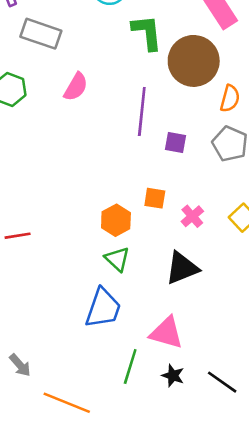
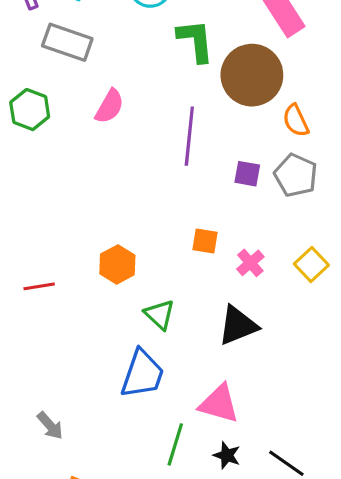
orange semicircle: (230, 98) -> (296, 120), turned 140
purple square: (176, 142) -> (247, 174), moved
orange hexagon: (116, 220) -> (117, 264), moved
gray arrow: (20, 365) -> (50, 426), moved

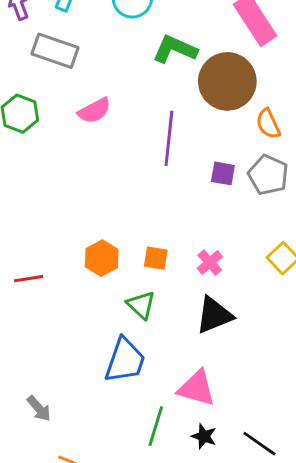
green L-shape: (196, 41) -> (175, 49), turned -60
pink semicircle: (110, 106) -> (94, 111), turned 32
orange square: (205, 241) -> (156, 258), moved
pink cross: (250, 263) -> (210, 263), moved

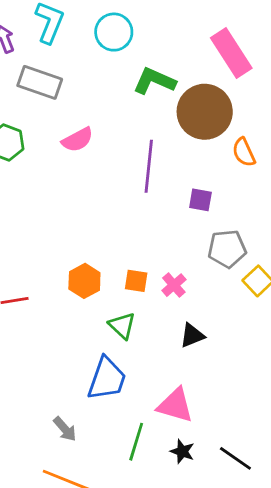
gray pentagon: (268, 175) -> (227, 249), moved, turned -30
pink cross: (210, 263) -> (174, 285), moved
black triangle: (214, 315) -> (192, 335), size x0.7
gray arrow: (39, 409) -> (65, 429), moved

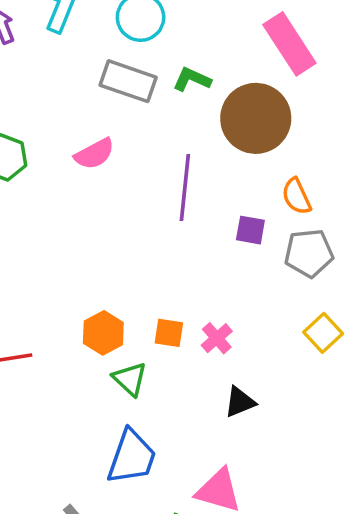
green L-shape: (154, 81) -> (192, 79), size x0.7
gray rectangle: (40, 82) -> (128, 81), moved
orange semicircle: (244, 152) -> (297, 196), moved
gray pentagon: (227, 249) -> (309, 253), moved
green triangle: (122, 326) -> (130, 379), moved

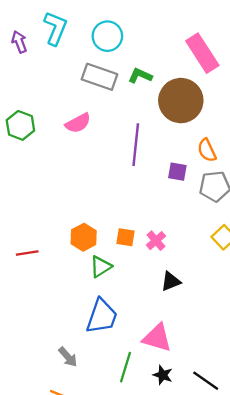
green triangle: (130, 379) -> (101, 267), turned 45

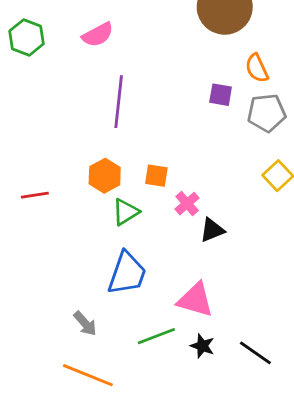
purple line: (136, 145) -> (119, 102), moved
pink cross: (156, 241) -> (187, 204), moved
green line: (125, 367) -> (156, 336), turned 52

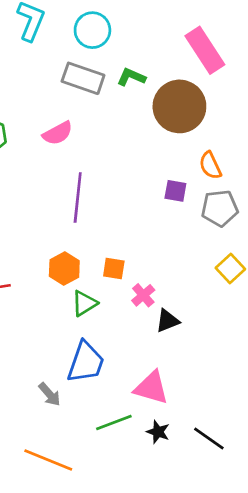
gray arrow: (85, 324) -> (50, 394), moved

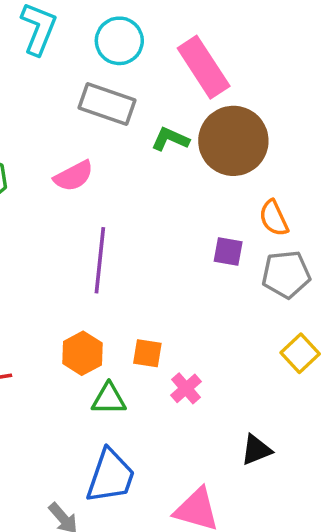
pink rectangle: (205, 50) -> (204, 67), moved
green L-shape: (131, 77) -> (170, 139), moved
green triangle: (84, 303) -> (109, 399), turned 32
black triangle: (167, 321) -> (256, 450), moved

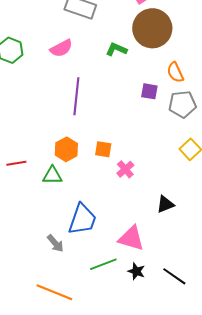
green L-shape: (170, 139) -> (116, 49), moved
green triangle: (109, 399) -> (52, 175), moved

